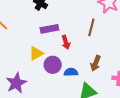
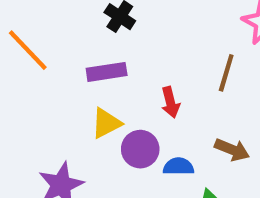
purple rectangle: (49, 29) -> (107, 72), moved
brown arrow: (96, 63) -> (232, 150), turned -91

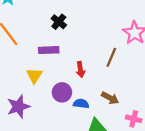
yellow triangle: (106, 123) -> (34, 76), moved, turned -36

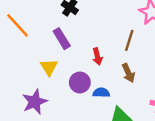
purple rectangle: (49, 50) -> (62, 39), turned 66
brown arrow: (110, 98) -> (128, 73), moved, turned 42

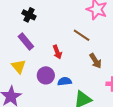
brown line: (129, 40) -> (82, 35), turned -66
brown arrow: (128, 73) -> (95, 61), moved

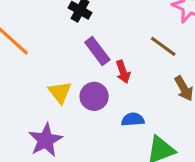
purple rectangle: (26, 41) -> (97, 51), moved
purple circle: (46, 75) -> (94, 96), moved

